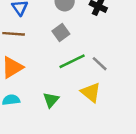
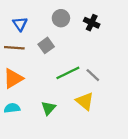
gray square: (61, 33) -> (46, 45), moved

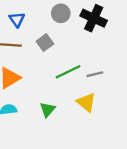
black cross: (92, 23) -> (94, 18), size x1.5
gray line: (93, 75) -> (95, 74), turned -56

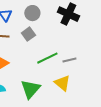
gray circle: (61, 13) -> (32, 13), moved
green triangle: (47, 110) -> (30, 89), size x1.5

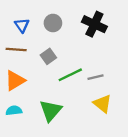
gray square: (28, 34) -> (48, 56), moved
yellow triangle: (62, 83) -> (102, 104), moved

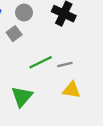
gray square: (48, 56) -> (14, 34), moved
yellow triangle: (102, 104) -> (72, 90), turned -30

